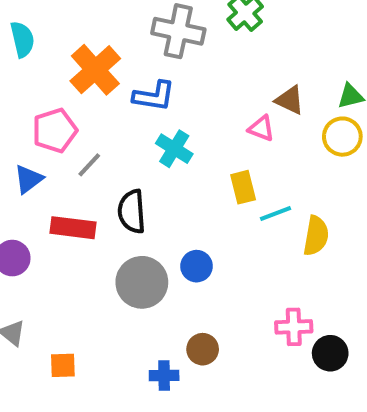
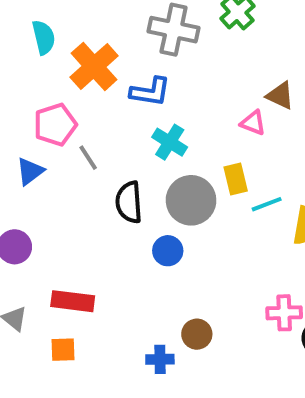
cyan semicircle: (22, 39) -> (44, 37), moved
gray line: (89, 165) -> (88, 158), turned -76
red rectangle: (73, 228) -> (73, 301), moved
blue circle: (197, 266) -> (168, 251), moved
gray circle: (142, 282) -> (191, 200), moved

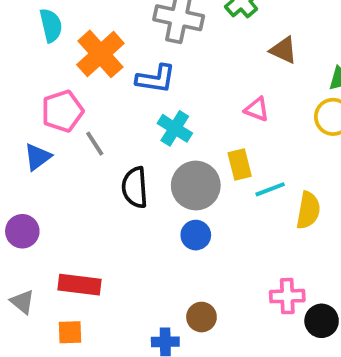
brown triangle: (280, 96) -> (283, 50), moved
blue circle: (168, 251) -> (196, 235), moved

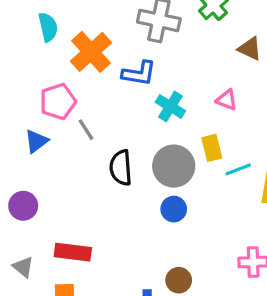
cyan cross: (175, 128) -> (170, 106), moved

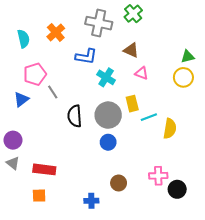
cyan semicircle: (48, 27) -> (23, 39), moved
brown triangle: (250, 49) -> (131, 50), moved
orange cross: (91, 52) -> (56, 32), moved, size x0.7
gray triangle: (23, 267) -> (13, 163), moved
brown circle: (179, 280) -> (119, 183), moved

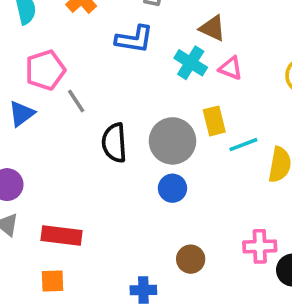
cyan cross: (106, 77) -> (191, 63), moved

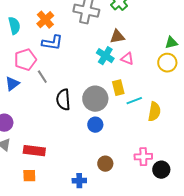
brown triangle: (212, 28) -> (117, 37), turned -35
blue L-shape: (134, 39) -> (52, 43), moved

